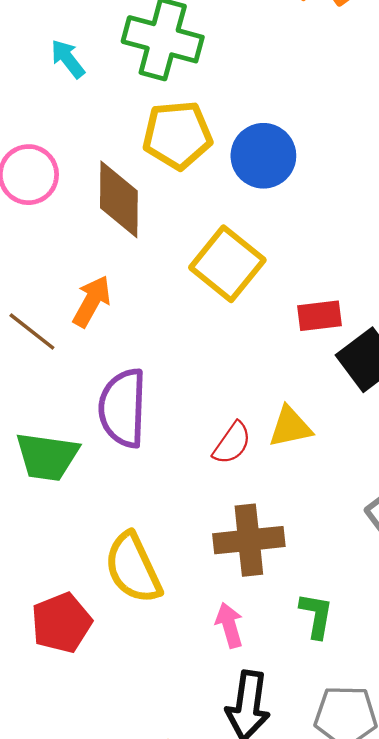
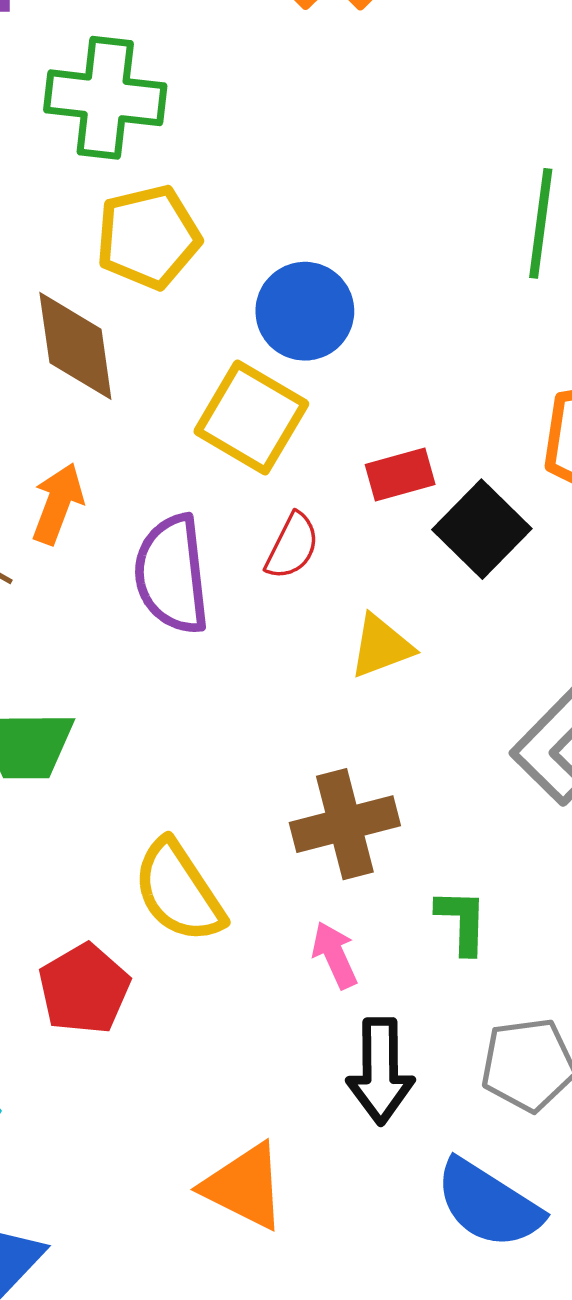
blue circle: (263, 156) -> (305, 311), moved
purple semicircle: (123, 408) -> (172, 574), moved
red semicircle: (232, 443) -> (292, 546), moved

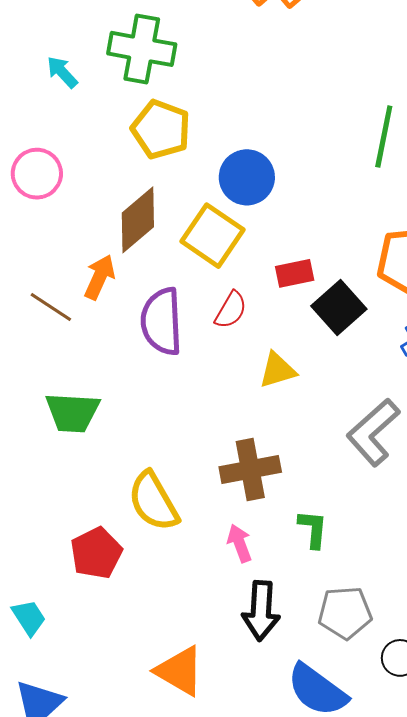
yellow pentagon: (148, 237) -> (161, 129), turned 30
brown diamond: (75, 346) -> (138, 220), moved, turned 54

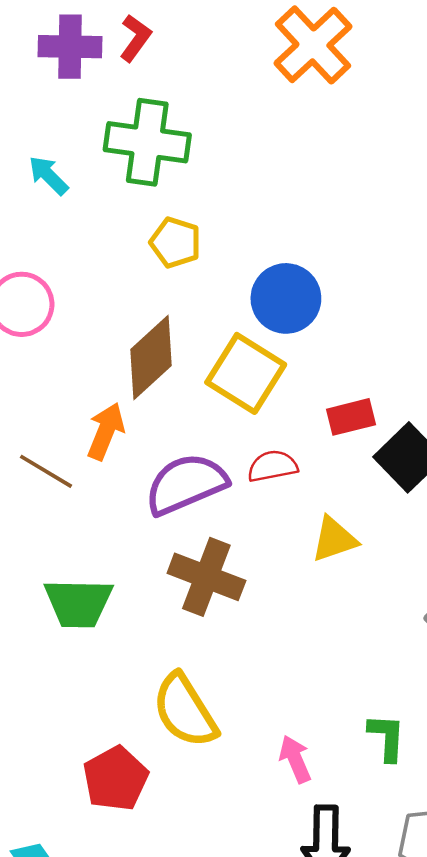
yellow pentagon: (161, 129) -> (175, 242), size x0.7
red semicircle: (231, 310) -> (273, 466), turned -129
purple semicircle: (162, 321) -> (186, 484), turned 72
brown cross: (250, 470) -> (206, 577), moved, turned 34

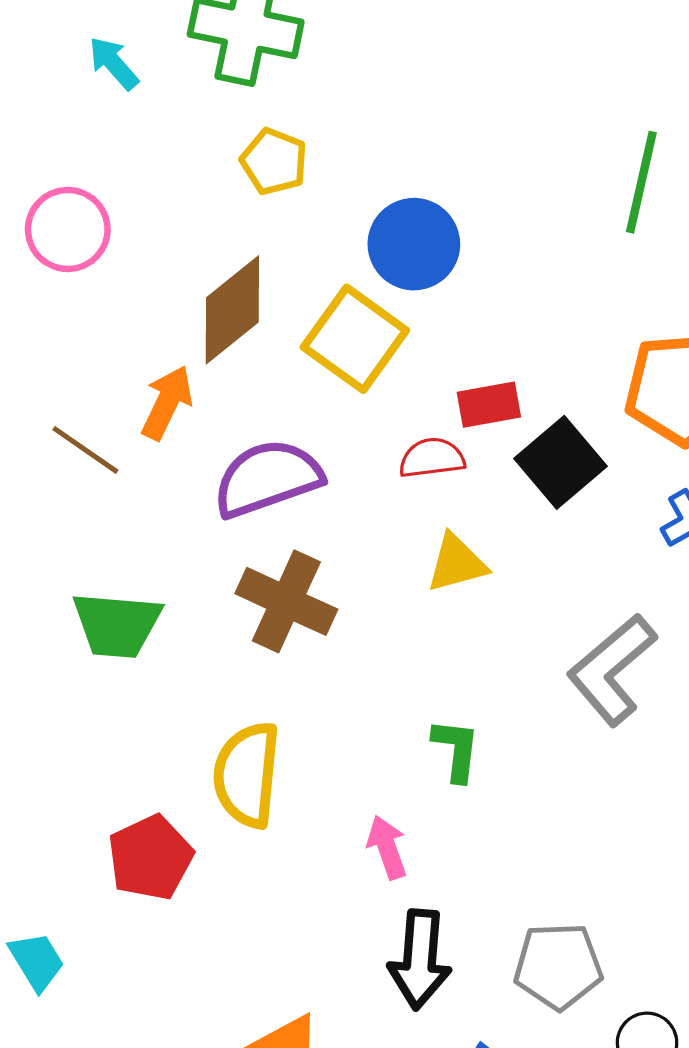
red semicircle: (273, 466) -> (432, 458), moved
yellow semicircle: (185, 711) -> (247, 775), turned 34
green L-shape: (387, 737) -> (456, 750), moved

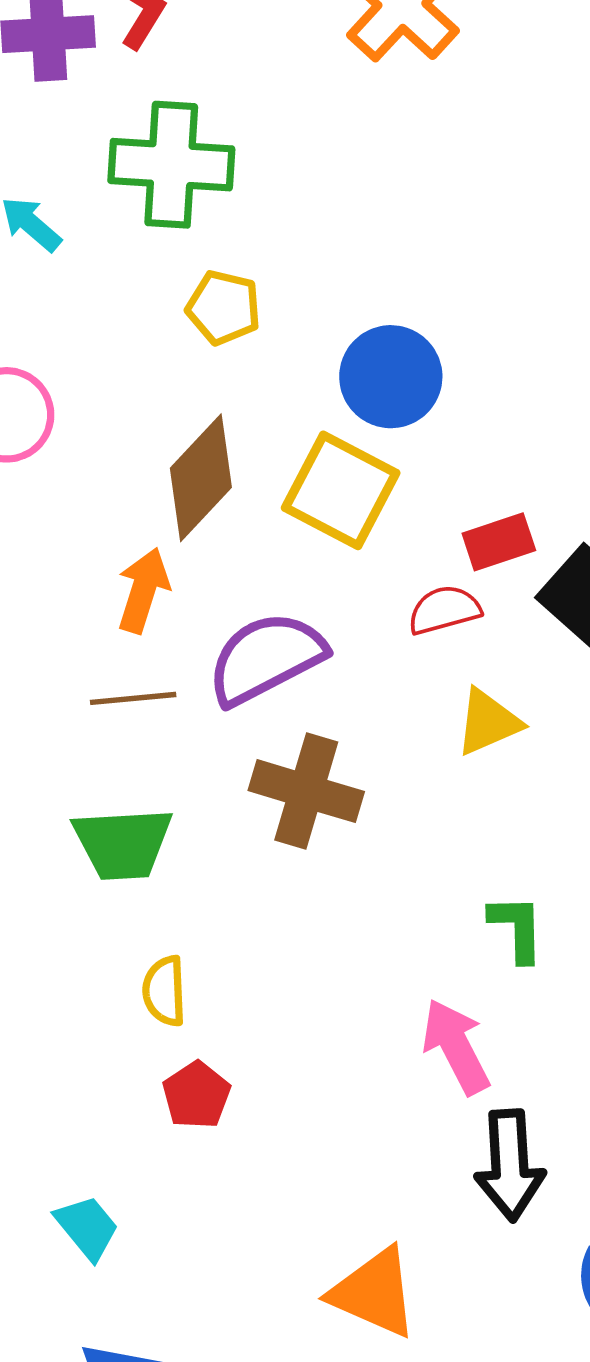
brown line: (85, 450) -> (133, 698), moved, turned -32
yellow semicircle: (247, 775) -> (164, 991), moved, size x0.6
pink arrow: (387, 847) -> (456, 1047), size x1.4
red pentagon: (150, 858) -> (196, 1095), size x0.7

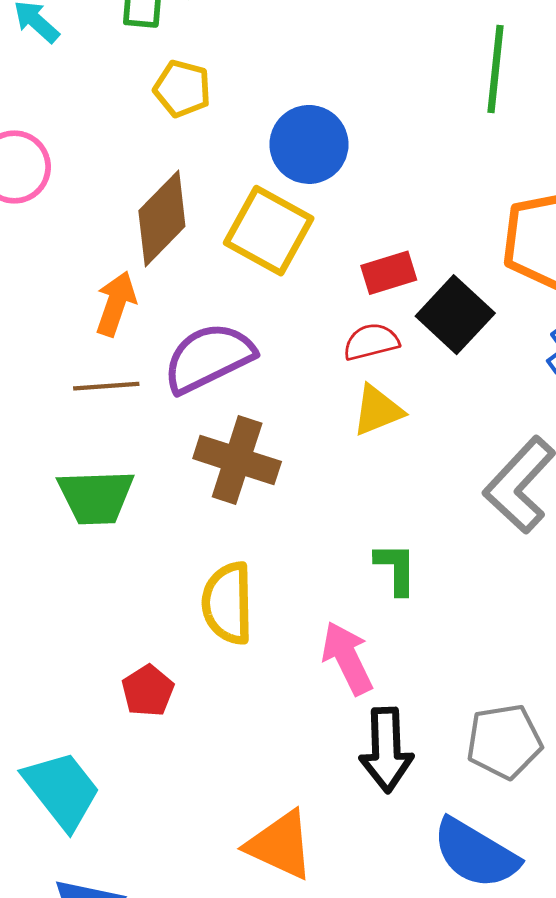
red semicircle: (444, 610) -> (371, 342), moved
yellow semicircle: (164, 991) -> (228, 603), moved, size x1.5
cyan trapezoid: (87, 1227) -> (62, 790), size x1.6

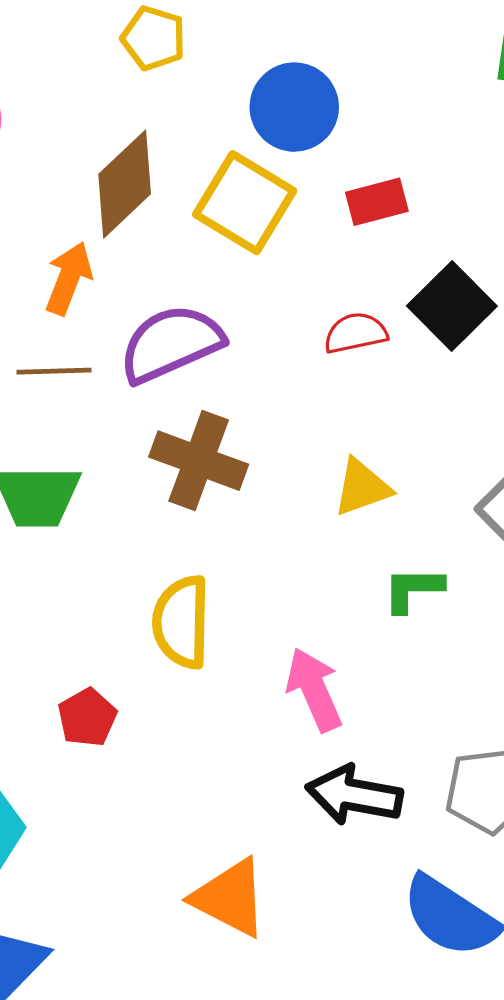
red rectangle: (389, 273) -> (377, 202), moved
yellow triangle: (377, 410) -> (362, 487), moved
green L-shape: (396, 569) -> (413, 589), moved, turned -92
black arrow: (386, 750) -> (354, 795), turned 100

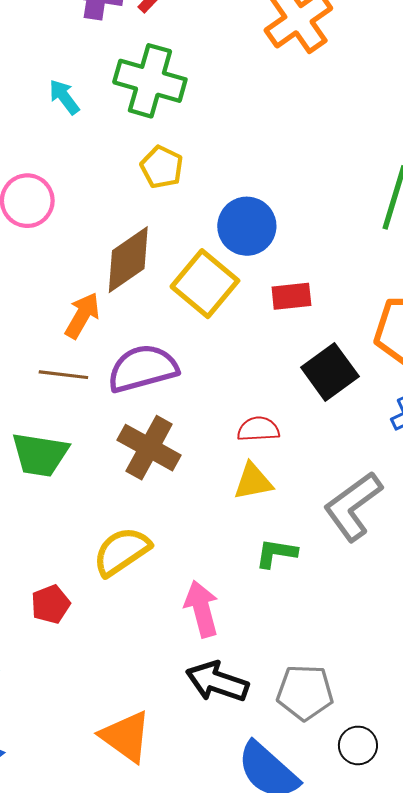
red semicircle: (356, 333) -> (258, 429), moved
yellow semicircle: (181, 622) -> (122, 551), turned 46

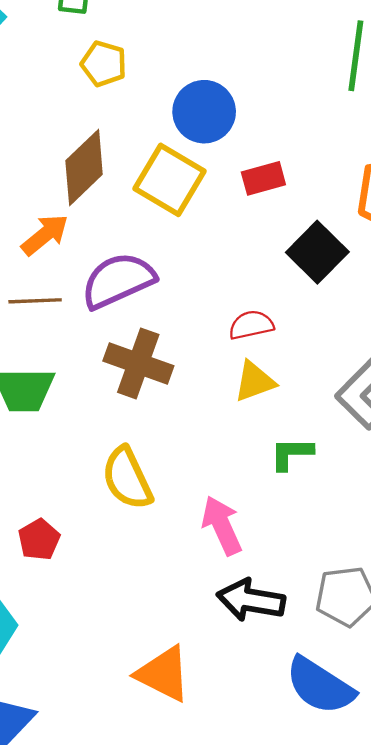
orange arrow: (82, 315) -> (45, 235), turned 30
yellow semicircle: (122, 551) -> (127, 478), turned -72
red pentagon: (51, 604) -> (39, 540), moved

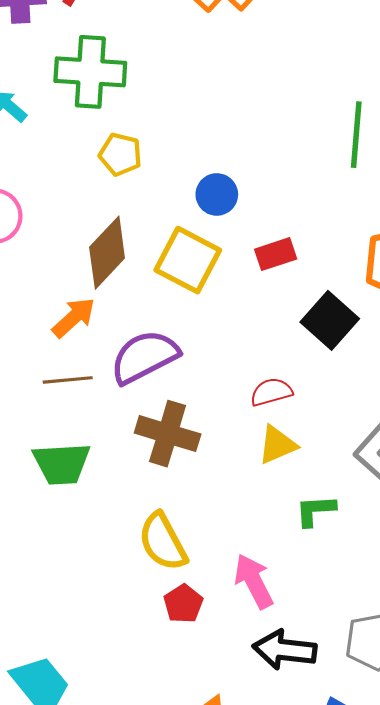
blue circle: (204, 112) -> (217, 194), size x0.7
red pentagon: (39, 540) -> (183, 604), moved

